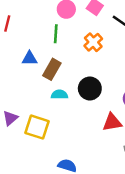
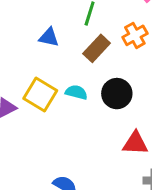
brown rectangle: (52, 69) -> (97, 48), moved
yellow square: (37, 127) -> (40, 94), moved

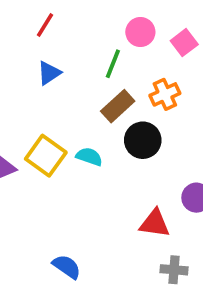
blue triangle: (49, 37) -> (49, 73), moved, turned -50
black circle: (117, 94) -> (143, 140), moved

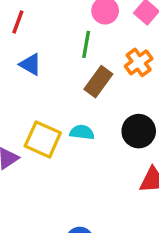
blue triangle: (49, 73) -> (30, 64), turned -45
black circle: (143, 140) -> (139, 131), moved

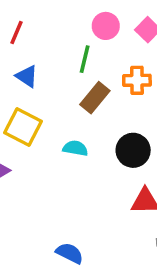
orange cross: (139, 62) -> (137, 80), turned 32
yellow square: (43, 139) -> (23, 127), moved

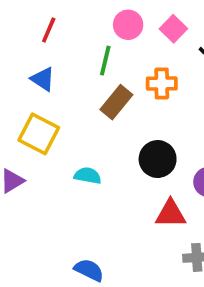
red line: (17, 32) -> (49, 30), moved
cyan semicircle: (75, 148) -> (88, 176), moved

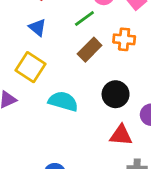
green line: (105, 61) -> (84, 18), turned 35
cyan semicircle: (88, 176) -> (63, 101), size x1.5

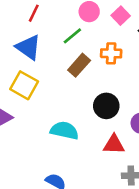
blue triangle: (37, 27) -> (28, 47), size x1.5
cyan semicircle: (63, 101) -> (64, 130), moved

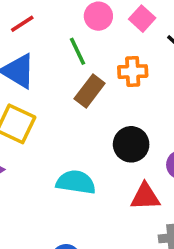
red line: (34, 13) -> (22, 24), turned 36
green line: (72, 36) -> (78, 51), turned -72

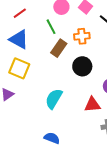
black circle: (131, 144) -> (82, 66), moved
cyan semicircle: (76, 182) -> (54, 99), turned -65

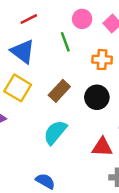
brown rectangle: (59, 48) -> (59, 91), moved

